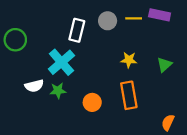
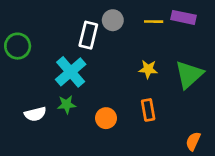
gray circle: (108, 21) -> (113, 20), moved
green triangle: (164, 65) -> (189, 75), size x1.6
white semicircle: (34, 86) -> (35, 114), moved
orange rectangle: (129, 95) -> (148, 110), size x0.7

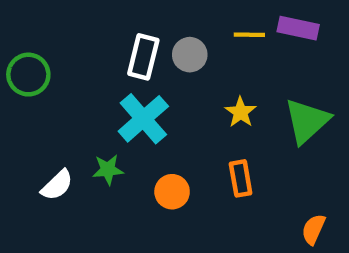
gray circle: (113, 20) -> (190, 55), moved
yellow star: (148, 69) -> (241, 112), turned 30
cyan cross: (71, 72) -> (143, 119), moved
white semicircle: (35, 114) -> (57, 185), turned -30

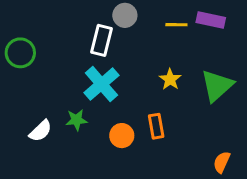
gray circle: (190, 55) -> (125, 15), moved
orange rectangle: (241, 178) -> (156, 126), moved

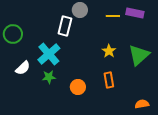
cyan cross: (101, 84) -> (49, 54), moved
orange rectangle: (156, 126) -> (109, 80), moved
white semicircle: (41, 131) -> (23, 68), moved
orange semicircle: (222, 162) -> (142, 104), turned 56

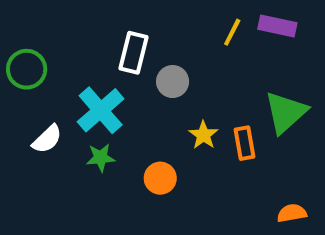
gray circle: (80, 10) -> (173, 82), moved
yellow line: (113, 16) -> (232, 32), turned -64
yellow star: (109, 51) -> (203, 135), moved
orange rectangle: (109, 80) -> (245, 143), moved

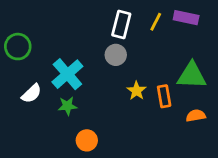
white rectangle: (133, 53) -> (121, 24), moved
green triangle: (286, 112) -> (192, 76), turned 44
orange circle: (160, 178) -> (87, 140), moved
orange semicircle: (292, 213) -> (196, 116), moved

